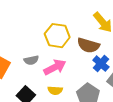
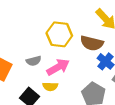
yellow semicircle: (55, 90) -> (50, 86), moved

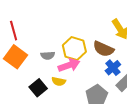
yellow hexagon: (59, 34) -> (74, 49), moved

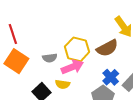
brown semicircle: (103, 49) -> (107, 48), turned -50
blue cross: (113, 68) -> (111, 77), moved

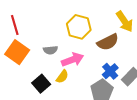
yellow hexagon: (77, 49) -> (79, 27), moved
yellow semicircle: (63, 84) -> (62, 77), turned -64

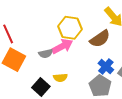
pink arrow: (73, 60) -> (62, 46), moved
yellow semicircle: (62, 77) -> (60, 78), turned 56

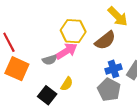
blue cross: (106, 66) -> (113, 69), turned 35
yellow semicircle: (60, 78) -> (67, 84), turned -48

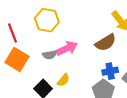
yellow hexagon: (73, 31) -> (47, 20), moved

